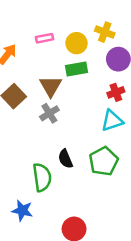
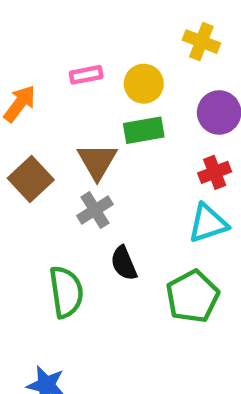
yellow cross: (105, 32) -> (201, 42), moved
black semicircle: (65, 159) -> (124, 263), moved
green semicircle: (42, 177) -> (66, 292), moved

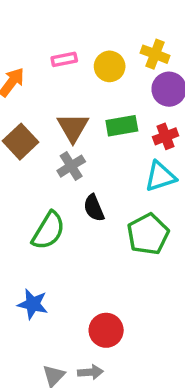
yellow cross: (201, 42) -> (155, 54), moved
green rectangle: (144, 130) -> (122, 126), moved
green semicircle: (66, 292) -> (48, 231), turned 39

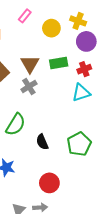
pink rectangle: (64, 59) -> (25, 16), moved, turned -40
black semicircle: (94, 208) -> (42, 142), moved
green pentagon: (148, 234) -> (79, 144), moved

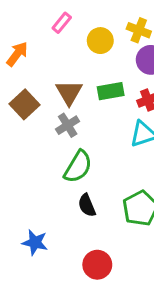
green semicircle: (16, 124) -> (78, 167), moved

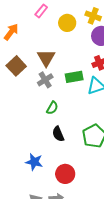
green rectangle: (111, 91) -> (74, 77), moved
green semicircle: (78, 167) -> (52, 108), size x0.6
blue star: (35, 242) -> (34, 162), moved

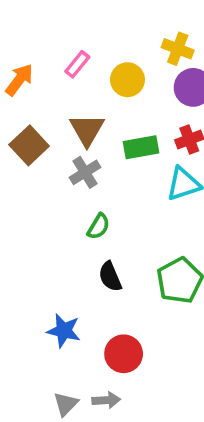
pink rectangle: (41, 11) -> (77, 64), moved
yellow circle: (67, 23) -> (127, 80), moved
green rectangle: (74, 77) -> (141, 147), moved

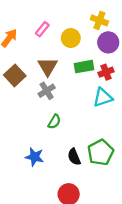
green rectangle: (141, 147) -> (84, 67), moved
black semicircle: (110, 277) -> (74, 157), moved
blue star: (64, 331) -> (34, 157), moved

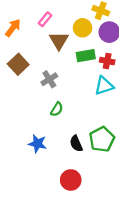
yellow circle: (71, 38) -> (83, 28), moved
brown triangle: (48, 67) -> (59, 41), moved
red cross: (106, 72) -> (107, 61), turned 32

